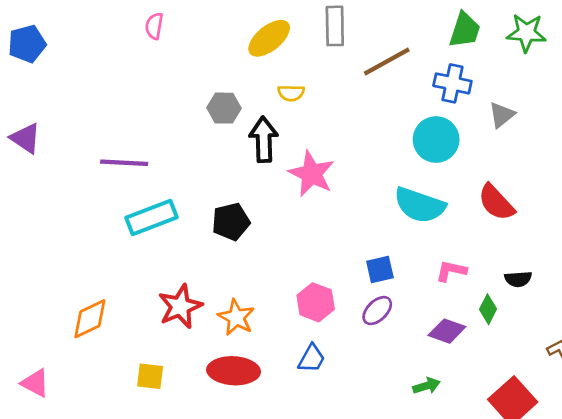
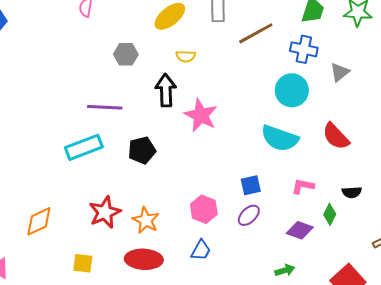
gray hexagon: (224, 108) -> (126, 54), moved
purple line: (124, 163) -> (105, 107), moved

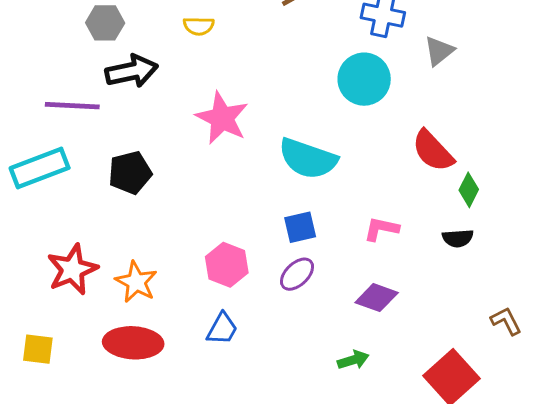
black arrow: (166, 90) -> (132, 71), moved, turned 80
cyan semicircle: (280, 138) -> (308, 159), moved
green diamond: (330, 214) -> (469, 190), moved

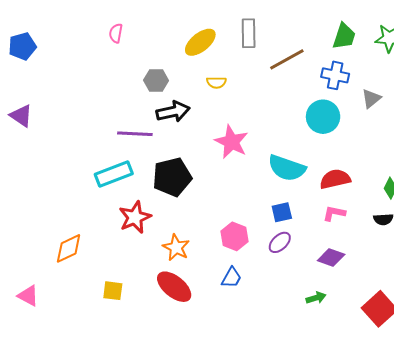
red semicircle: (433, 151) -> (335, 179), moved, turned 120
black pentagon: (130, 173) -> (172, 177), size x1.4
red star: (72, 269) -> (135, 217), moved
red ellipse: (133, 343) -> (174, 287), turned 36

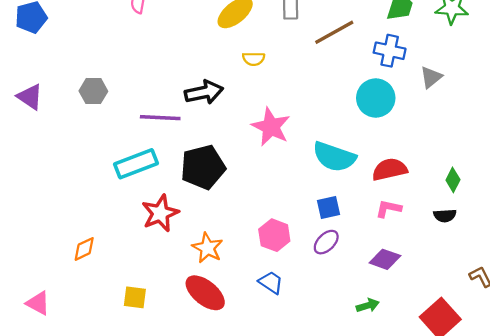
gray hexagon: (156, 80) -> (93, 91), moved
orange diamond: (69, 248) -> (84, 249), size x0.7
blue trapezoid: (231, 278) -> (271, 282), turned -85

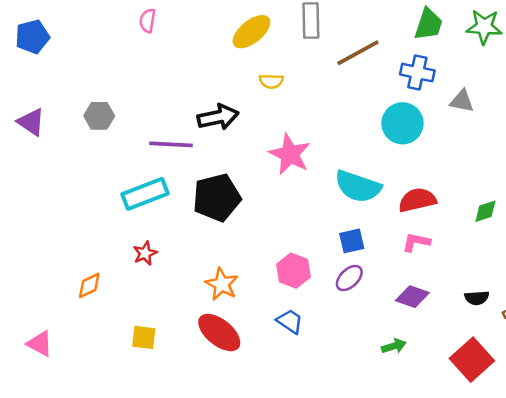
gray triangle: (431, 77) -> (462, 101), turned 50
green diamond: (453, 180) -> (485, 211), turned 45
red star: (160, 213) -> (145, 253), moved, size x0.6
black semicircle: (445, 216) -> (477, 298), moved

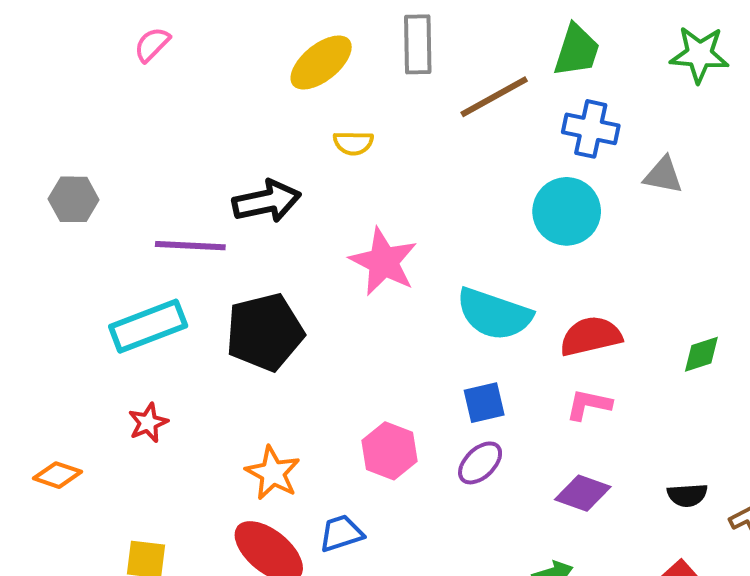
pink semicircle: (147, 21) -> (152, 44), turned 35
green trapezoid: (428, 24) -> (577, 50), moved
orange diamond: (89, 285) -> (57, 475), turned 44
blue trapezoid: (290, 321) -> (341, 533), moved, turned -52

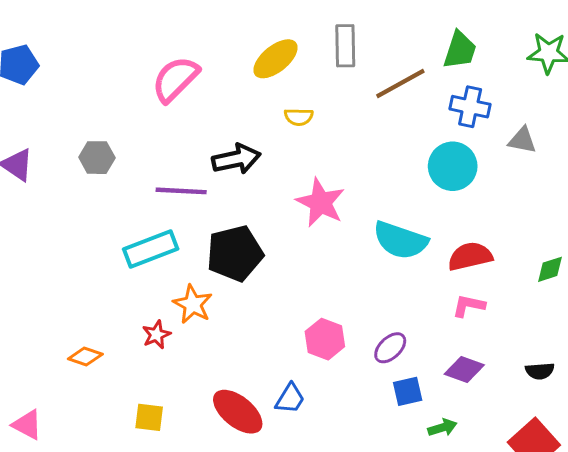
pink semicircle: (152, 44) -> (175, 79), moved, size x1.8
blue square: (484, 403) -> (408, 391), moved
red star: (148, 423) -> (156, 335), moved
orange star: (273, 473) -> (193, 304), moved
blue trapezoid: (341, 533) -> (290, 399), turned 140

